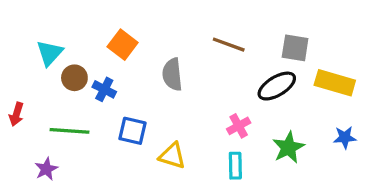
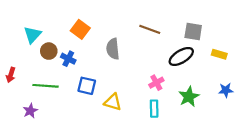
yellow rectangle: (335, 83) -> (219, 54), size x0.6

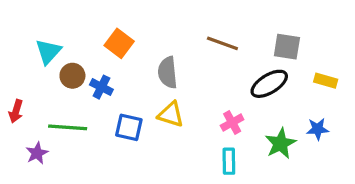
blue star: (226, 90) -> (318, 129), moved
yellow triangle: (113, 102) -> (171, 114), moved
purple star: (30, 111) -> (37, 153), moved

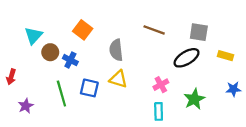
green line: (68, 127) -> (61, 94), moved, turned 70
blue star: (318, 129) -> (233, 89), moved

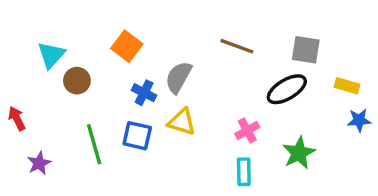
gray semicircle: (116, 50) -> (178, 77), turned 35
blue cross: (70, 60) -> (144, 93), moved
red arrow: (11, 77) -> (17, 118), turned 136
blue star: (233, 89) -> (359, 120), moved

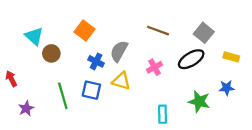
gray square: (306, 50) -> (204, 33), turned 30
cyan triangle: (51, 55) -> (34, 36), turned -30
blue star: (359, 120) -> (227, 88), moved
pink cross: (247, 131) -> (154, 67), moved
green star: (299, 153) -> (199, 102), turned -30

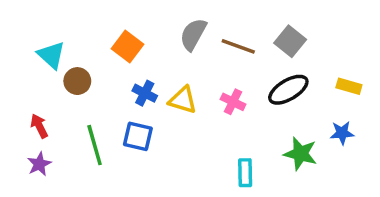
gray square: (204, 33) -> (290, 41), moved
gray semicircle: (119, 51) -> (193, 34), moved
pink cross: (154, 67) -> (233, 102), turned -35
red arrow: (11, 79) -> (39, 126), moved
yellow triangle: (121, 81) -> (183, 100), moved

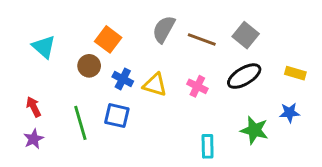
brown circle: (77, 81) -> (89, 66), moved

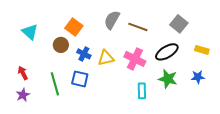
gray square: (246, 35) -> (179, 24), moved
yellow triangle: (155, 85) -> (106, 58), turned -30
pink cross: (197, 86) -> (135, 59), size x1.5
green star: (254, 130) -> (168, 79), moved
cyan rectangle: (208, 146) -> (142, 91), moved

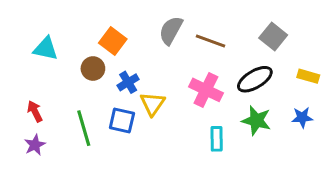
cyan triangle: (30, 32) -> (46, 49), turned -30
blue cross: (84, 54) -> (128, 82), turned 32
yellow triangle: (106, 58) -> (153, 104), moved, turned -42

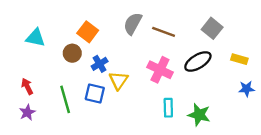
blue star: (302, 117) -> (246, 89), moved
green star: (256, 120) -> (199, 115), moved

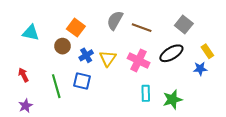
yellow rectangle: (239, 59) -> (207, 51), turned 40
yellow triangle: (118, 80) -> (108, 58), moved
blue star: (246, 89) -> (200, 69), moved
purple star: (27, 112) -> (25, 106), moved
green star: (199, 115) -> (172, 100), turned -30

